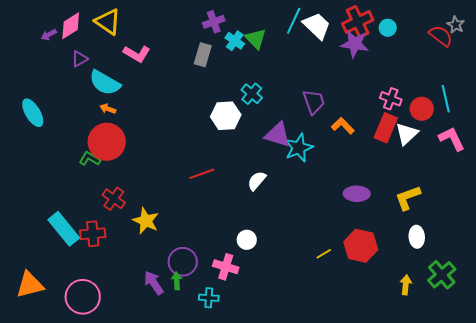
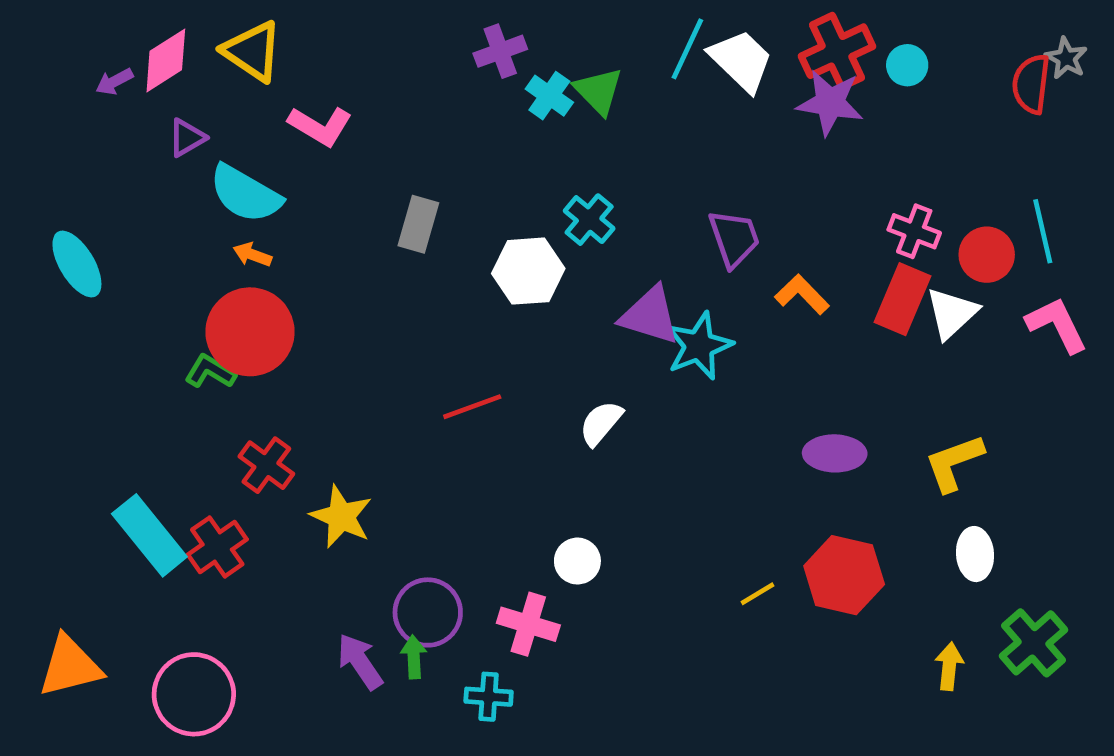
red semicircle: (441, 36) -> (1031, 84), turned -120
gray rectangle: (203, 55) -> (418, 224), moved
red cross: (93, 234) -> (217, 547), turned -30

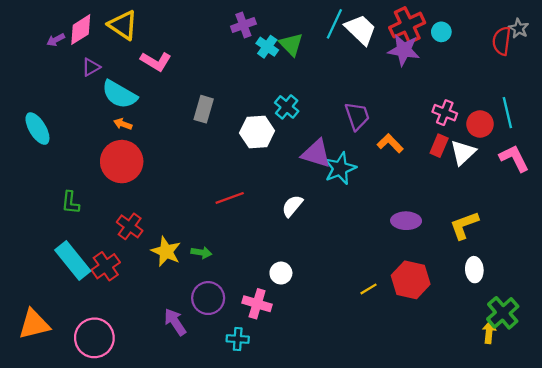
red rectangle: (902, 299) -> (439, 146), size x0.7
green L-shape: (210, 372) -> (70, 202), moved, turned -115
green arrow: (414, 657) -> (201, 253), moved, turned 102
yellow arrow: (949, 666) -> (489, 332), moved

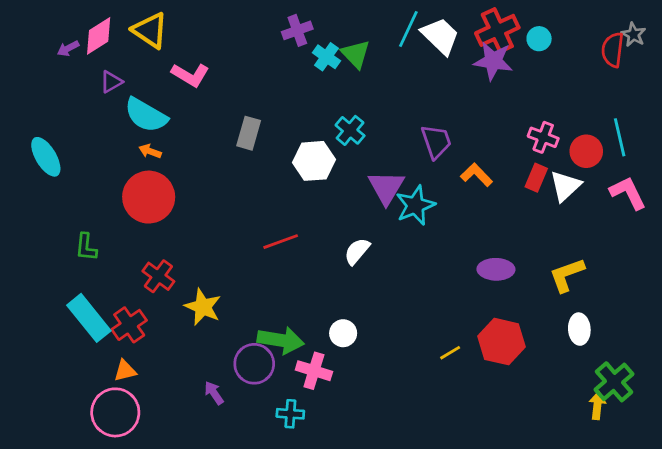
purple triangle: (316, 154) -> (386, 187), turned 44
green arrow: (201, 253) -> (281, 340), moved, size x1.8
purple arrow: (175, 322) -> (214, 393), size x0.7
orange triangle: (34, 324) -> (125, 371), moved, size x0.6

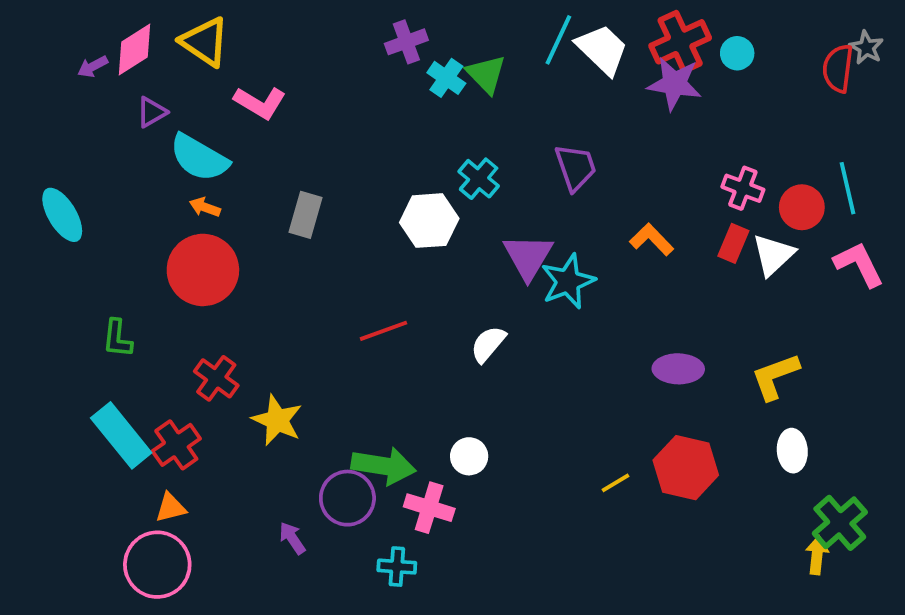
gray rectangle: (249, 133) -> (306, 215), moved
purple trapezoid: (436, 142) -> (576, 167), moved

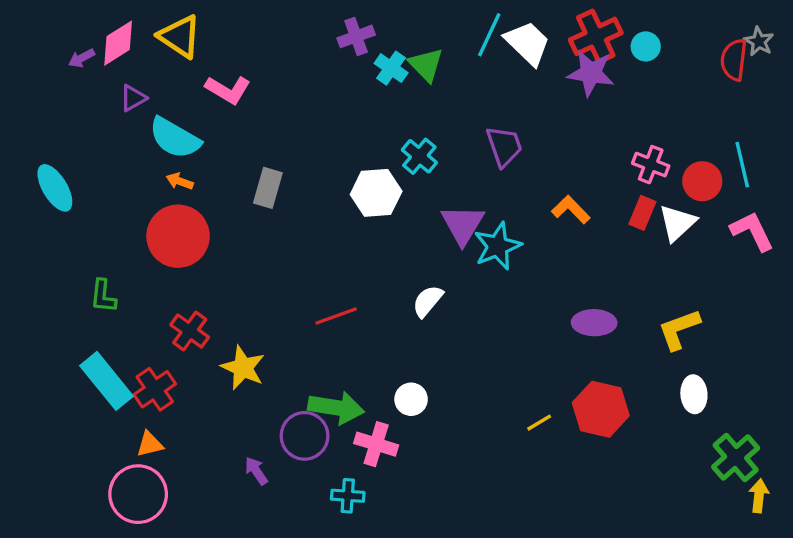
red line: (384, 331) -> (336, 316), moved
yellow arrow: (817, 555) -> (759, 496), moved

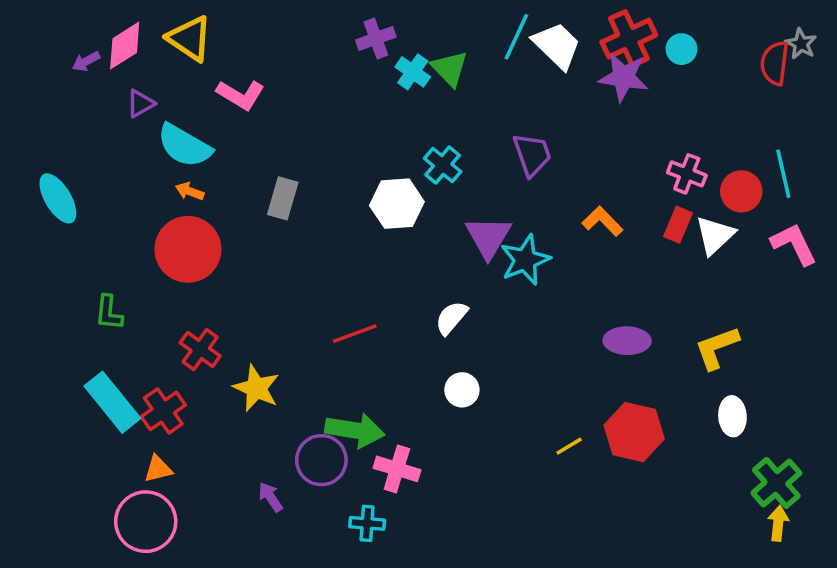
white circle: (411, 399) -> (462, 390), moved
yellow arrow: (759, 496) -> (778, 523), moved

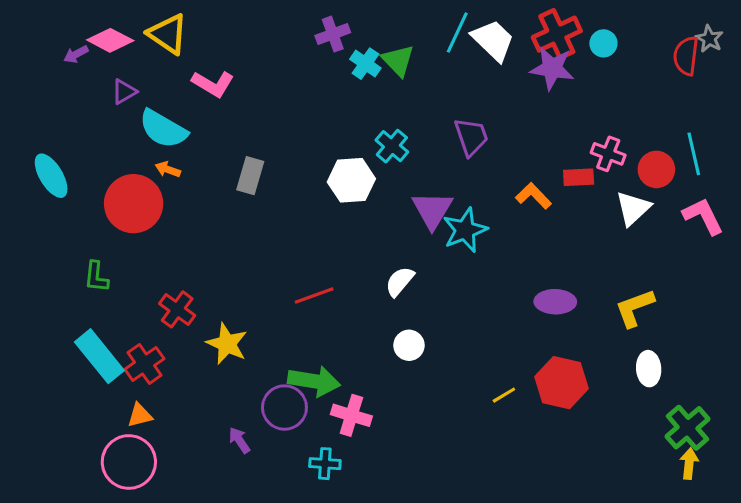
pink diamond: (125, 46) -> (110, 40), turned 60
red rectangle: (678, 225) -> (579, 177), moved, turned 64
red circle: (188, 249) -> (134, 204), moved

